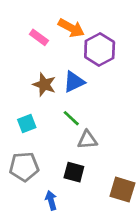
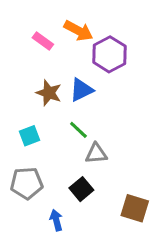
black square: (74, 172) -> (81, 189), turned 35

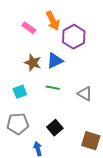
orange arrow: (78, 31) -> (53, 21), turned 36
green line: (78, 130) -> (53, 88), turned -32
gray triangle: (96, 154) -> (85, 94), moved, turned 35

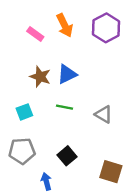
purple hexagon: (74, 37) -> (106, 28), moved

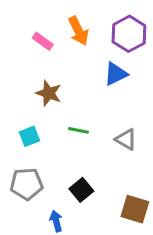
blue triangle: (67, 74) -> (116, 74), moved

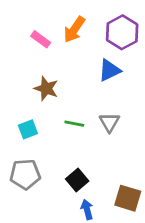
orange arrow: (78, 31) -> (74, 30), turned 60
gray triangle: (126, 139) -> (109, 122), moved, turned 30
blue arrow: (56, 221) -> (87, 209), moved

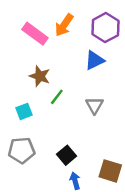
pink rectangle: (41, 39) -> (35, 34), size x1.5
green line: (74, 124) -> (57, 97), moved, turned -63

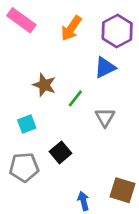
pink rectangle: (35, 34) -> (21, 20), moved
green line: (57, 97) -> (75, 98), moved
black square: (67, 155) -> (60, 152), moved

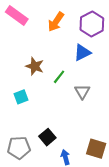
black square: (60, 152) -> (47, 137), moved
gray pentagon: (24, 167) -> (19, 148), moved

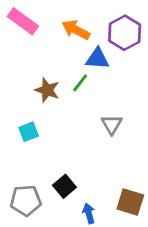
orange arrow: (56, 22) -> (76, 30), turned 84
blue triangle: (82, 53) -> (97, 59), moved, turned 30
green line: (59, 77) -> (80, 83), moved

